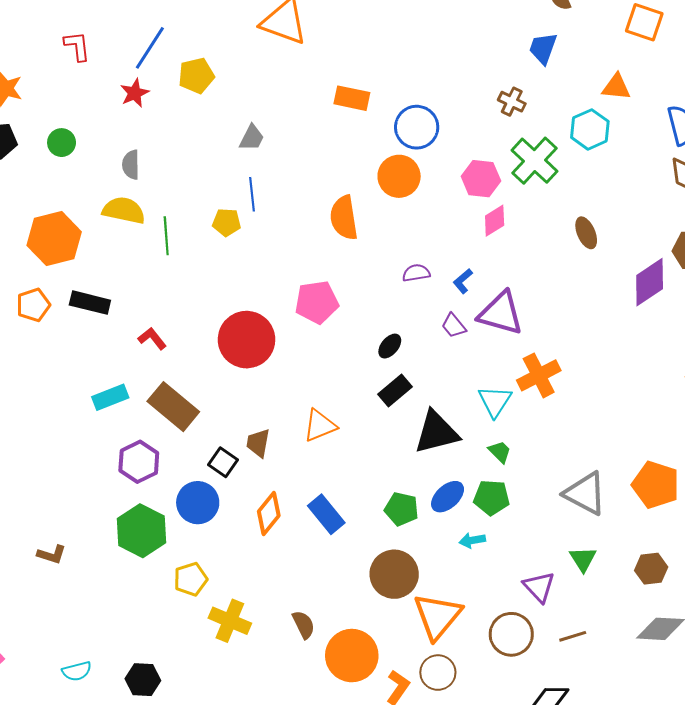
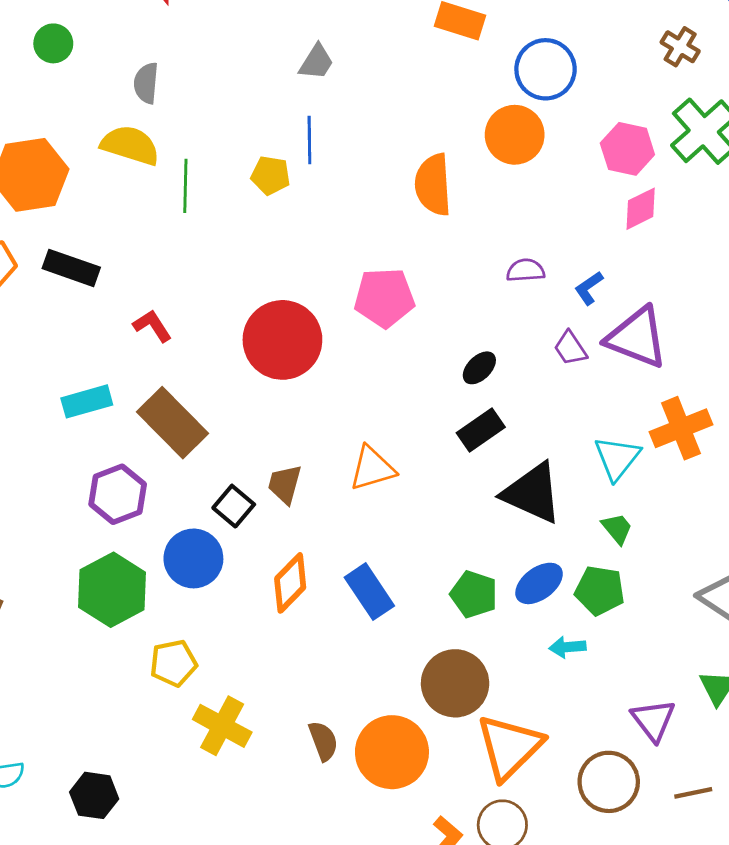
black triangle: (436, 432) -> (532, 493), turned 33
orange circle: (352, 656) -> (392, 752), moved

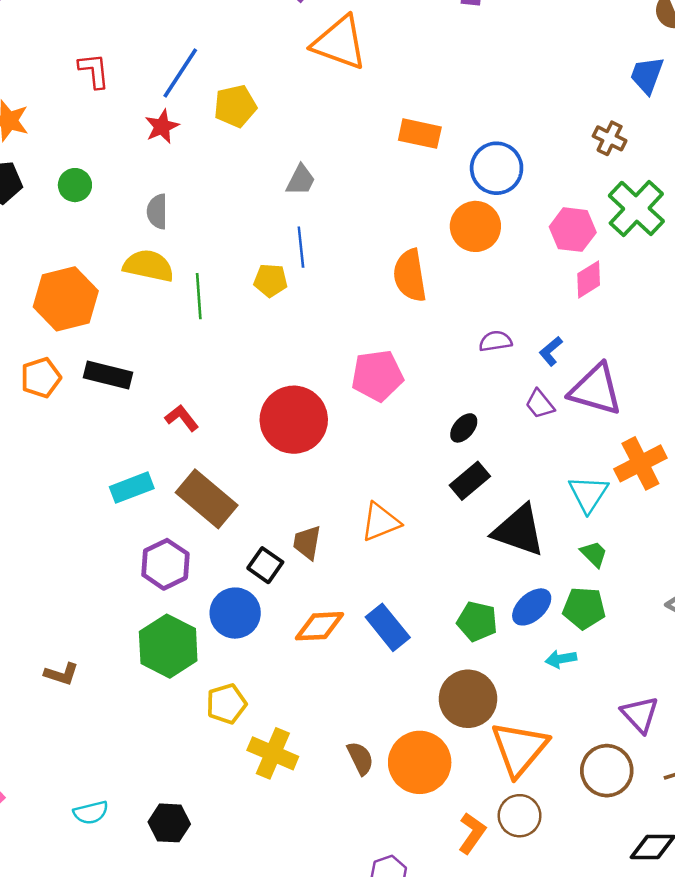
orange diamond: (290, 583) -> (320, 626), turned 48

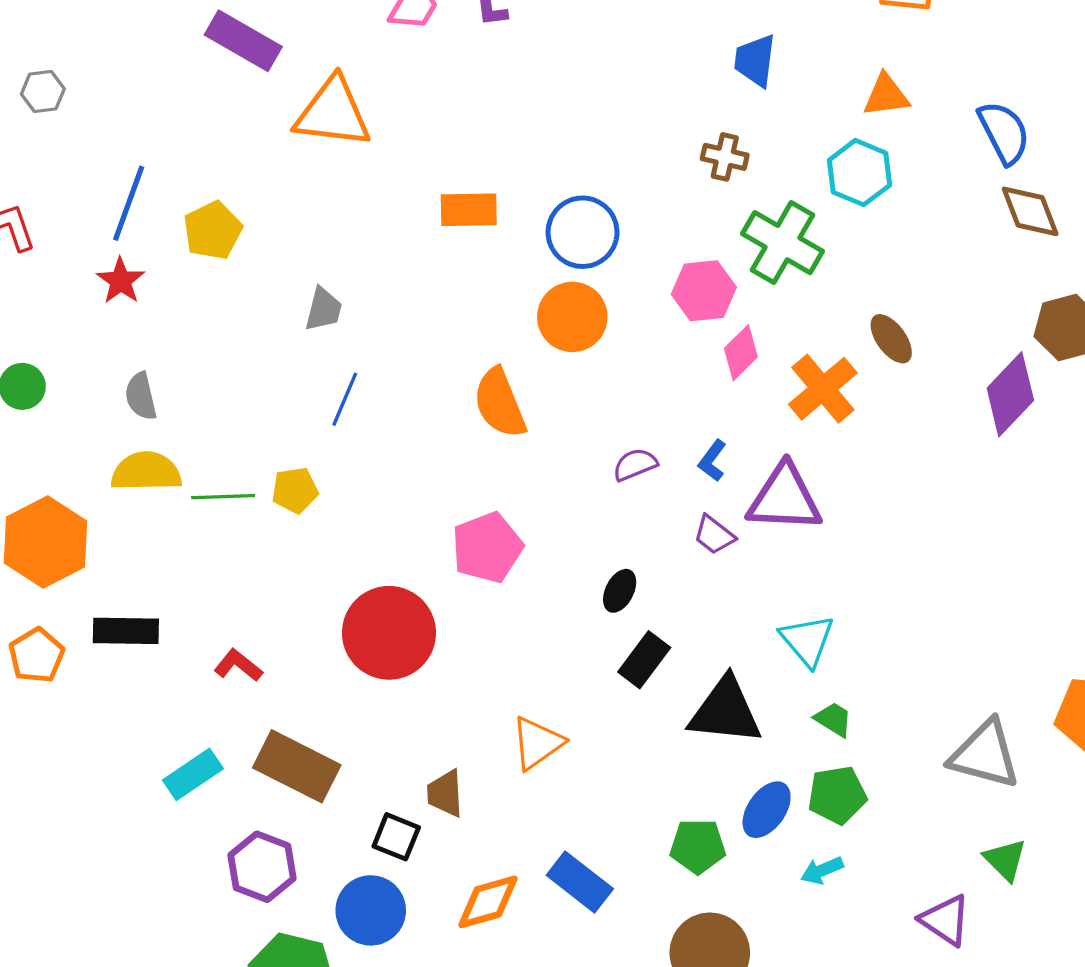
blue line: (301, 247) -> (345, 399), turned 42
yellow pentagon: (271, 280) -> (295, 490), moved
green line: (199, 296) -> (223, 497), turned -75
orange cross: (640, 463) -> (823, 389), moved

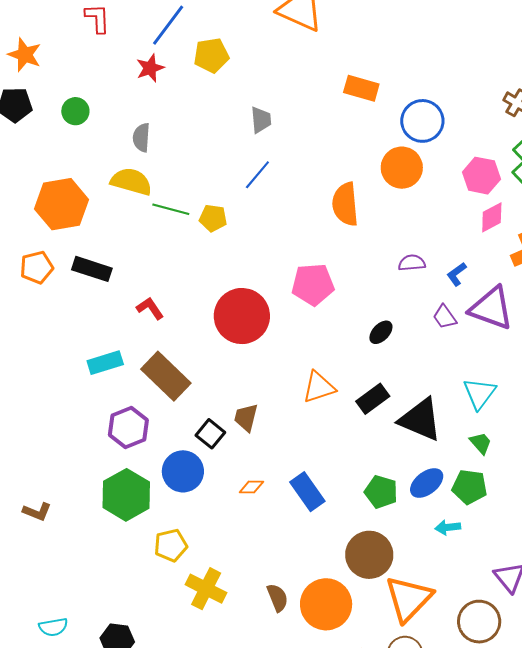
gray trapezoid: (324, 309) -> (261, 120), turned -36
black rectangle: (644, 660) -> (373, 399), moved
orange triangle: (537, 743) -> (319, 387), moved
orange diamond: (488, 902) -> (251, 487), size x0.6

